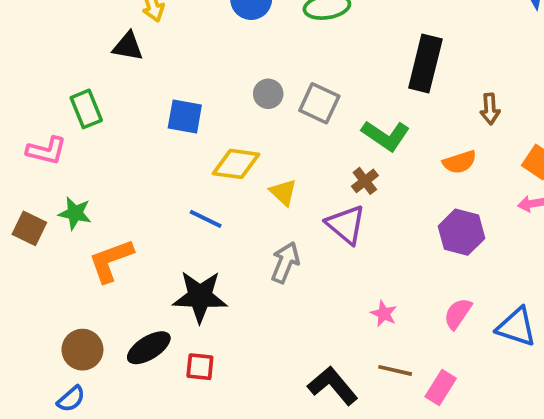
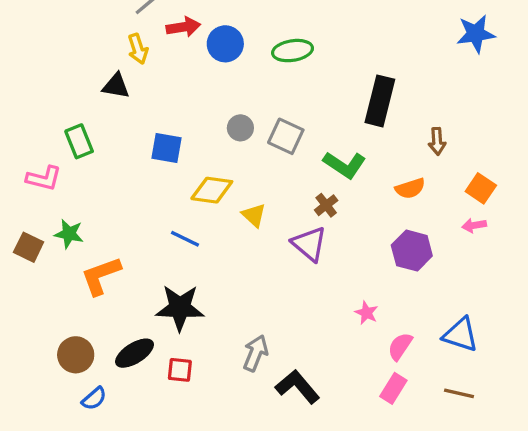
gray arrow: (285, 262) -> (256, 353), moved
pink star: (384, 314) -> (366, 313), moved
pink semicircle: (458, 314) -> (400, 346), moved
brown line: (395, 370) -> (459, 393), moved
blue semicircle: (71, 399) -> (94, 398), moved

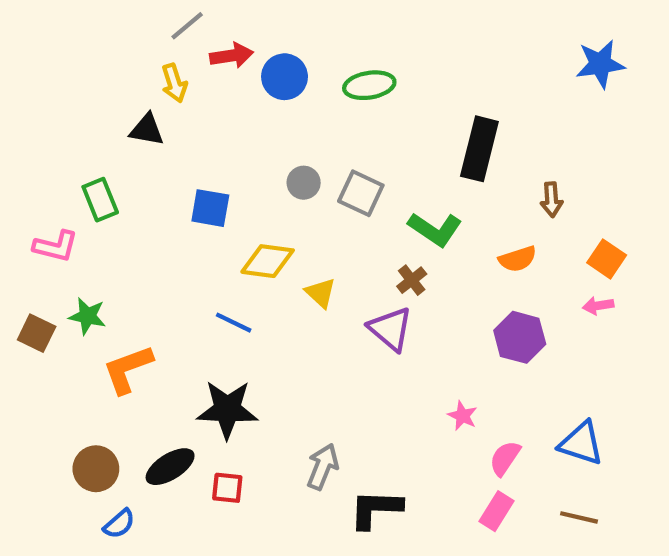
black L-shape: (298, 387) -> (376, 509), turned -48

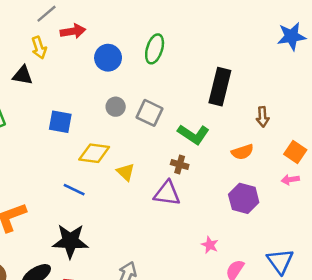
blue circle: (285, 77) -> (108, 58), moved
green ellipse: (369, 85) -> (155, 49), turned -64
brown cross: (412, 280) -> (180, 164), turned -36
purple triangle: (390, 329) -> (167, 193), turned -32
blue triangle: (581, 443) -> (280, 261), turned 36

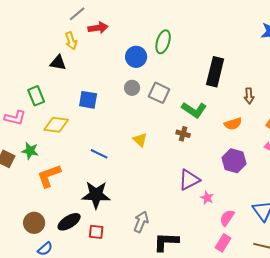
blue circle: (108, 58) -> (136, 57), moved
yellow diamond: (94, 153) -> (56, 125), moved
purple triangle: (167, 193) -> (189, 180), moved, turned -35

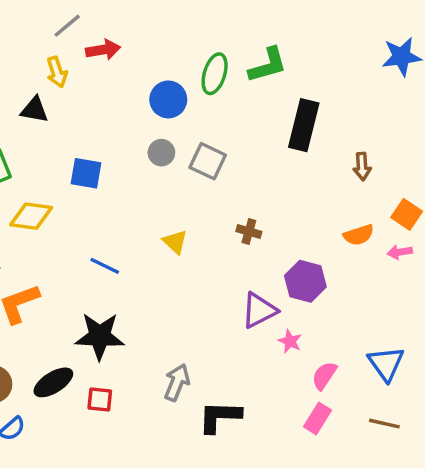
green L-shape: (194, 110) -> (268, 65), moved, turned -50
orange semicircle: (233, 124) -> (359, 235), moved
purple hexagon: (234, 161) -> (305, 281), moved

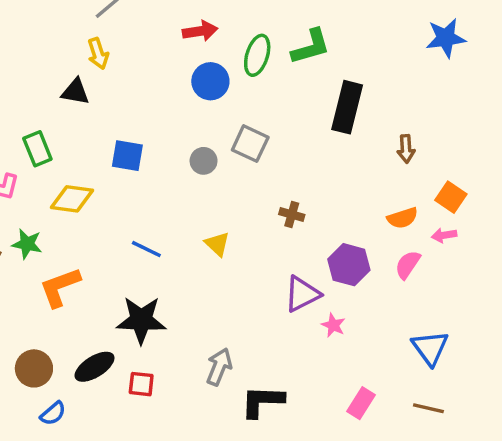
red arrow: (103, 50) -> (200, 31), moved
gray circle: (161, 153) -> (204, 161), moved
yellow triangle: (175, 242) -> (217, 244), moved
pink semicircle: (324, 376) -> (408, 265), moved

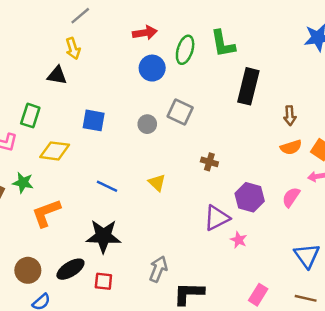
green L-shape: (311, 47) -> (223, 44), turned 96
green rectangle: (37, 149) -> (30, 116), turned 40
orange semicircle: (402, 218) -> (291, 147), moved

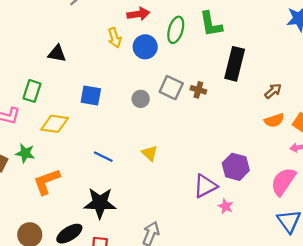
yellow arrow: (73, 49) -> (115, 38), moved
brown arrow: (290, 116) -> (273, 91), turned -126
brown cross: (209, 162) -> (198, 90), moved
pink semicircle: (291, 197) -> (283, 182), moved, size x1.5

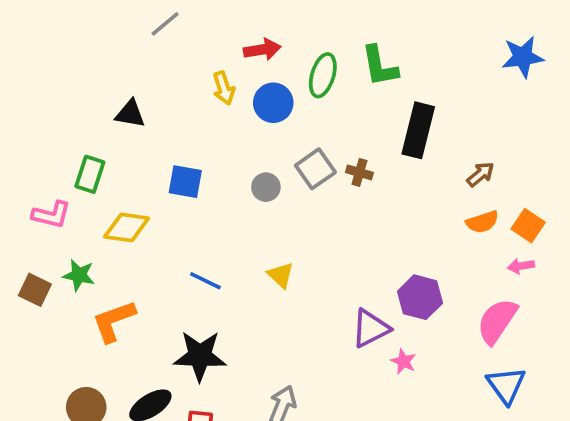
gray square: (171, 88) -> (315, 169), turned 30

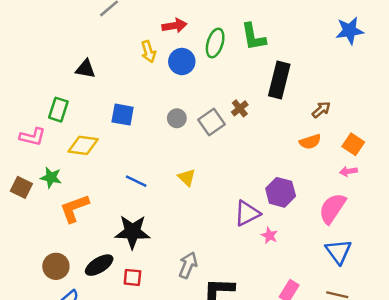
gray square: (315, 169) -> (211, 122), moved
brown cross: (359, 172) -> (240, 108), turned 35
orange semicircle: (482, 222) -> (310, 142), moved

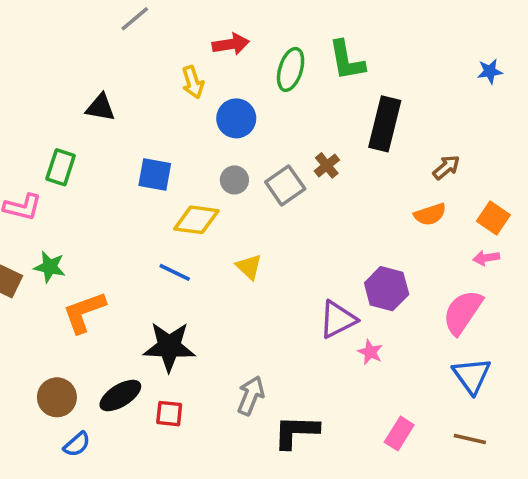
blue star: (350, 31) -> (490, 71), moved, size x0.6
blue circle: (182, 61) -> (236, 118), moved
yellow diamond: (83, 145) -> (196, 220), moved

